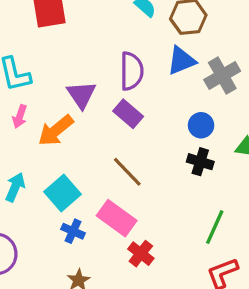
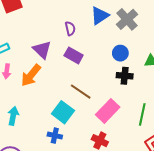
purple semicircle: (132, 71) -> (70, 29), size x0.6
cyan square: (62, 193) -> (63, 112), moved
pink rectangle: (117, 218) -> (108, 111), moved, turned -70

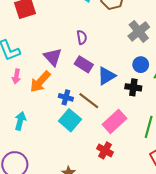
blue triangle: (100, 16) -> (106, 76), moved
blue circle: (120, 53) -> (141, 65), moved
blue cross: (55, 136) -> (66, 97), moved

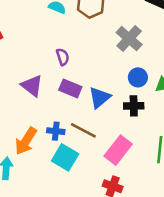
orange arrow: (40, 82) -> (26, 141), moved

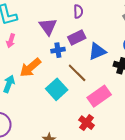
purple rectangle: (70, 88) -> (77, 38), turned -66
blue cross: (56, 131) -> (58, 50), moved, turned -32

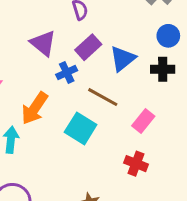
pink rectangle: (99, 96) -> (143, 121), size x0.7

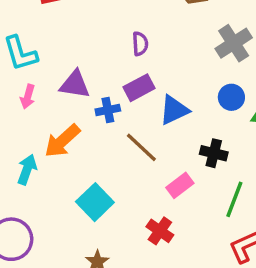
purple triangle: (43, 43) -> (75, 84), moved, turned -44
black cross: (163, 69) -> (214, 153), moved
cyan square: (81, 128) -> (95, 202), moved

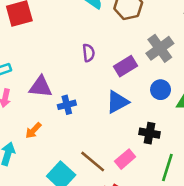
purple rectangle: (139, 88) -> (125, 66), moved
orange arrow: (62, 141) -> (33, 130), size x0.6
brown line: (141, 147) -> (93, 162), moved

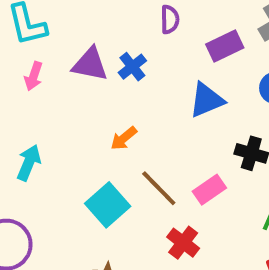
blue cross: (67, 105) -> (132, 67), moved, turned -30
orange arrow: (33, 130) -> (124, 138), moved

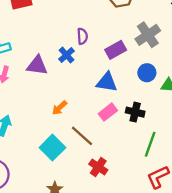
blue cross: (132, 67) -> (67, 55), moved
blue triangle: (207, 100) -> (107, 82), turned 35
pink rectangle: (209, 190) -> (108, 112), moved

